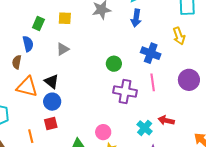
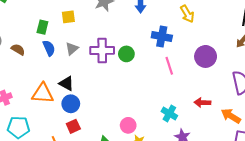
blue semicircle: (28, 44) -> (49, 48), moved
brown semicircle: (17, 62) -> (18, 50), moved, turned 120
purple cross: (125, 91) -> (102, 50), moved
red arrow: (166, 120) -> (202, 102), moved

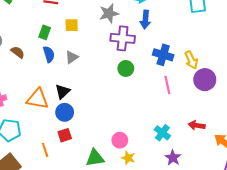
yellow arrow: (187, 14) -> (191, 60), moved
purple cross: (102, 50) -> (123, 38), moved
black triangle: (66, 84) -> (62, 92), turned 42

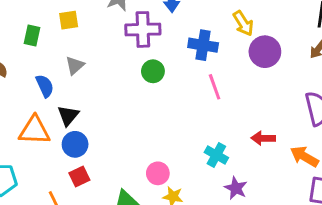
blue semicircle: (49, 54) -> (45, 86), moved
yellow arrow: (191, 60) -> (243, 23), moved
purple circle: (205, 80) -> (265, 52), moved

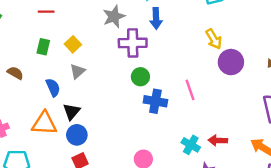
yellow square: (69, 20) -> (73, 44), moved, turned -35
blue cross: (203, 45) -> (155, 101), moved
red arrow: (263, 138) -> (218, 140), moved

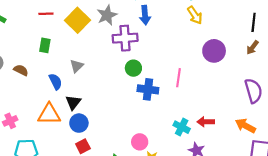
yellow arrow: (214, 39) -> (195, 15), moved
yellow square: (73, 44) -> (77, 20), moved, size x1.6
pink line: (190, 90) -> (178, 78), turned 30

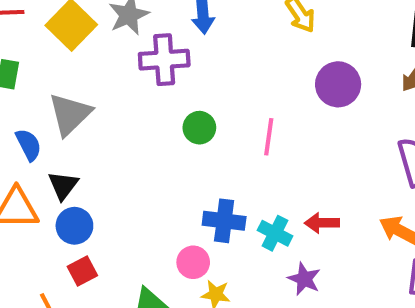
gray triangle: (77, 66) -> (70, 114), size x1.6
green circle: (133, 68) -> (199, 128), moved
blue cross: (148, 89) -> (224, 221), moved

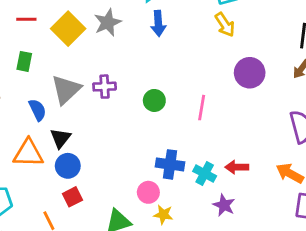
purple cross: (164, 60) -> (105, 87), moved, size x0.7

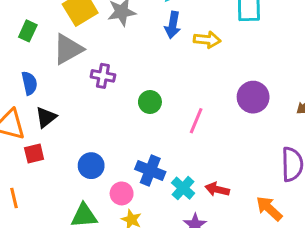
yellow arrow: (225, 25) -> (207, 40), moved, turned -65
gray triangle: (66, 90) -> (68, 49), moved
blue circle: (68, 166) -> (91, 166), moved
red square: (73, 197) -> (34, 154), moved

